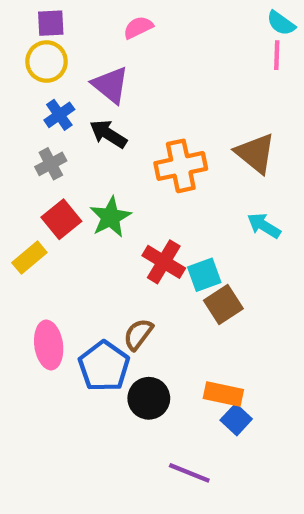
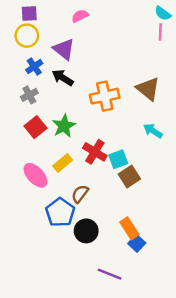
yellow rectangle: (29, 258) -> (63, 163), moved
pink ellipse: (49, 345) -> (35, 175), moved, turned -35
orange rectangle: (223, 394) -> (129, 228), turned 45

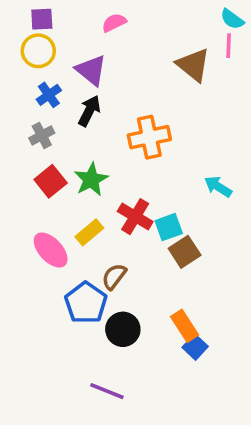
black arrow: (63, 78) -> (89, 111), turned 85
brown triangle: (148, 89) -> (193, 65), moved
purple line: (110, 274) -> (107, 391), moved

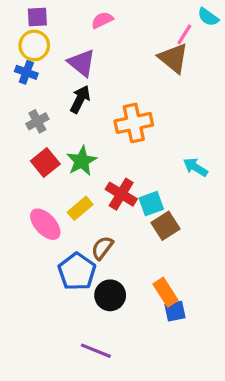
pink line: (229, 46) -> (184, 34), moved, turned 30
blue cross: (49, 95) -> (26, 72), moved, turned -35
blue square: (195, 347) -> (175, 311), turned 35

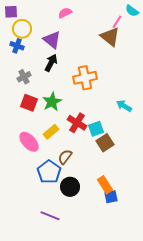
purple square: (37, 17) -> (11, 12), moved
red square: (45, 162) -> (29, 103), turned -30
purple line: (96, 351) -> (50, 216), moved

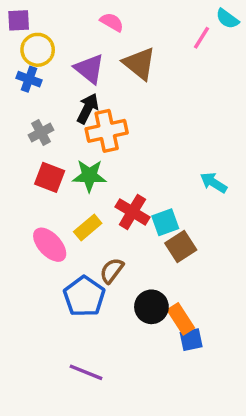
pink semicircle: (65, 13) -> (112, 22), turned 56
brown triangle: (110, 37) -> (139, 64), moved
orange cross: (85, 78) -> (107, 131), moved
green star: (52, 102) -> (89, 176), turned 30
black circle: (70, 187) -> (151, 307), moved

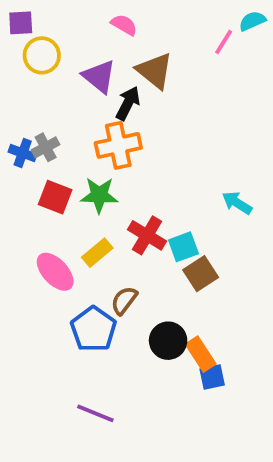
cyan semicircle: (227, 19) -> (252, 21), turned 120
blue cross: (29, 79) -> (23, 153), moved
black arrow: (88, 108) -> (128, 103), moved

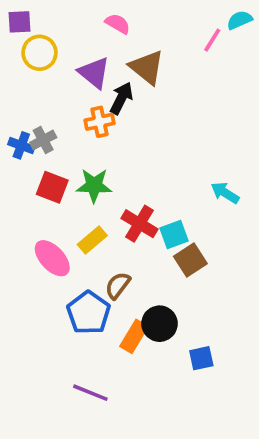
orange cross: (118, 145) -> (99, 122), moved, size x0.7
orange rectangle: (201, 354) -> (134, 336), moved, turned 64

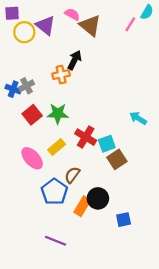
cyan semicircle: (240, 20) -> (147, 12), turned 144
brown triangle: (147, 67) -> (90, 26), moved
purple triangle: (94, 73) -> (45, 26), moved
red square: (52, 187) -> (32, 115), turned 30

